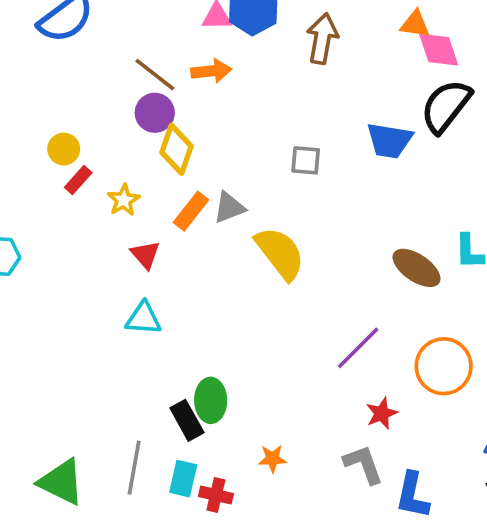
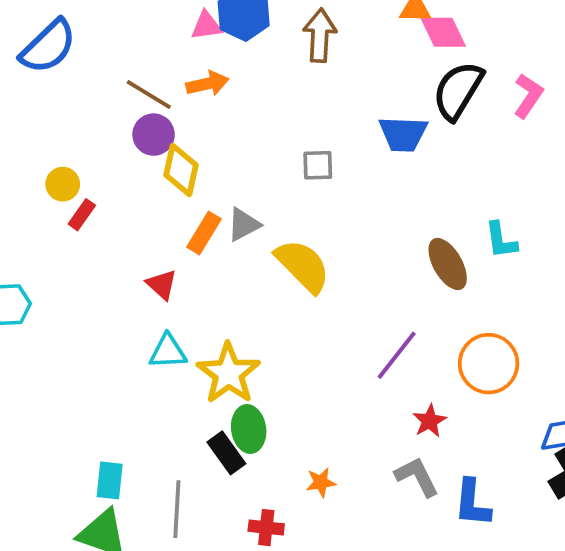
yellow star: (124, 200) -> (228, 373), moved, size x1.8
brown ellipse: (416, 268) -> (448, 264), turned 33
cyan rectangle: (183, 479) -> (110, 480), moved

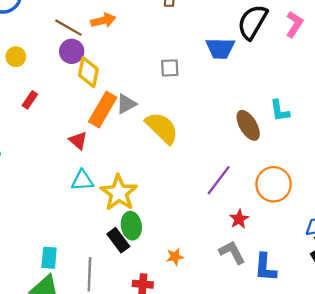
yellow circle: (63, 184) -> (16, 57), moved
orange rectangle: (204, 233) -> (103, 109), size x1.4

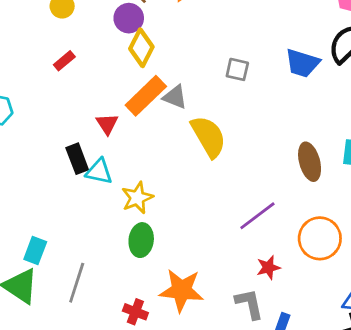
gray triangle: (126, 104) -> (175, 97), turned 35
yellow star: (119, 193) -> (137, 198), size x0.7
black rectangle: (118, 240) -> (77, 159), moved
orange star: (175, 257) -> (182, 290), size x2.0

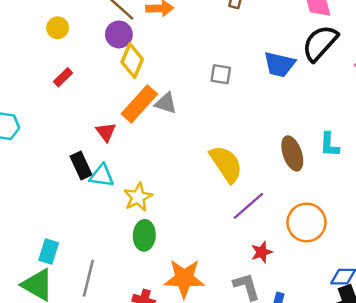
yellow semicircle: (208, 137) -> (226, 164), moved

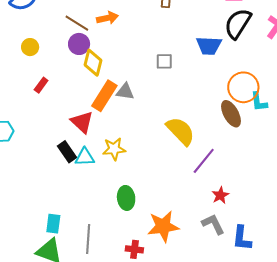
red triangle: (106, 132) -> (82, 122), size x1.4
yellow star: (138, 197) -> (114, 149), moved, turned 30
orange circle: (306, 222) -> (243, 87), moved

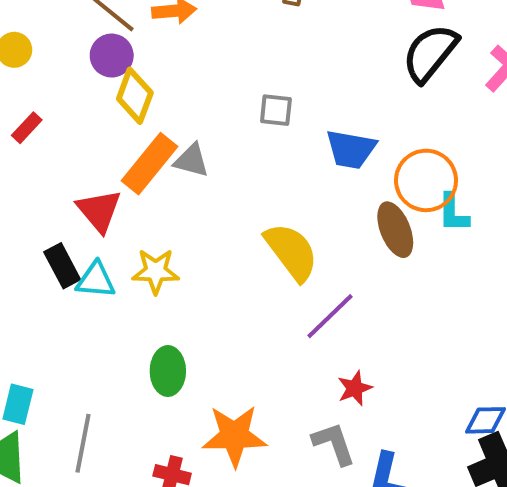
blue trapezoid: (209, 46) -> (351, 149), moved

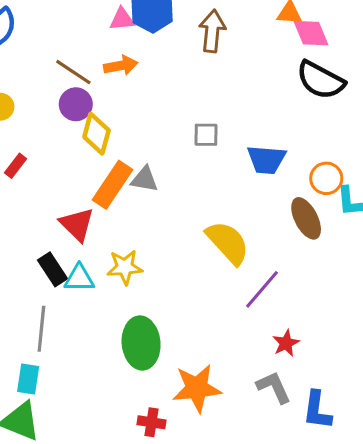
black semicircle: (430, 53) -> (321, 80), turned -96
orange circle: (426, 180) -> (326, 178), size x0.7
green ellipse: (168, 371) -> (141, 343), size x1.4
gray line: (83, 443) -> (41, 329), moved

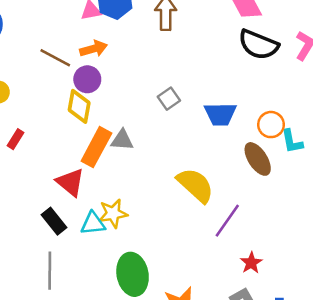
purple circle: (76, 104) -> (87, 79), moved
gray square: (206, 135) -> (169, 99), turned -30
cyan triangle: (79, 278) -> (93, 223), moved

